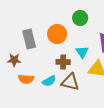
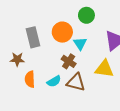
cyan triangle: (82, 52) -> (80, 44), moved
brown cross: (63, 62) -> (69, 61), turned 32
orange semicircle: (26, 79) -> (30, 79), turned 84

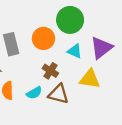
green circle: (86, 15) -> (70, 20), size x1.5
cyan triangle: (80, 44) -> (75, 51), moved, turned -32

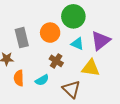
brown triangle: (59, 94) -> (71, 89), moved, turned 30

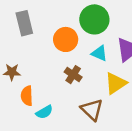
gray rectangle: (22, 38) -> (24, 23), moved
yellow triangle: (91, 68) -> (116, 83), turned -42
cyan semicircle: (42, 80) -> (44, 112), moved

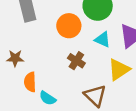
cyan semicircle: (44, 112) -> (48, 98), turned 63

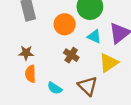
brown star: (15, 58) -> (26, 53), moved
cyan semicircle: (48, 98) -> (55, 88), moved

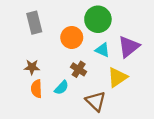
cyan semicircle: (55, 88) -> (61, 88), moved, turned -80

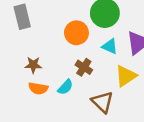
gray rectangle: (34, 23) -> (22, 17), moved
orange semicircle: (36, 89) -> (38, 88), turned -78

